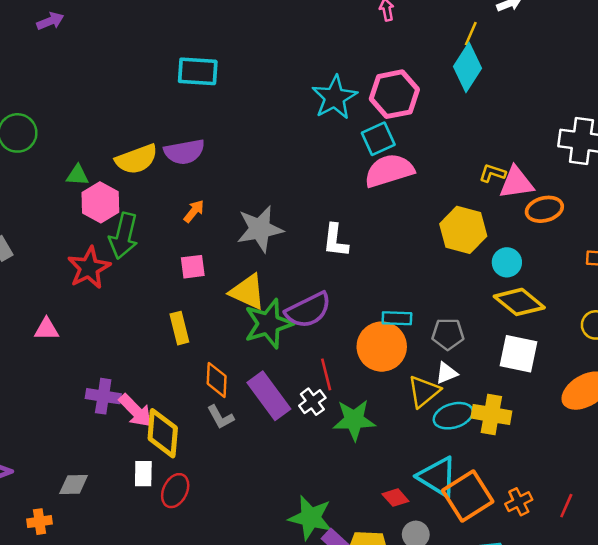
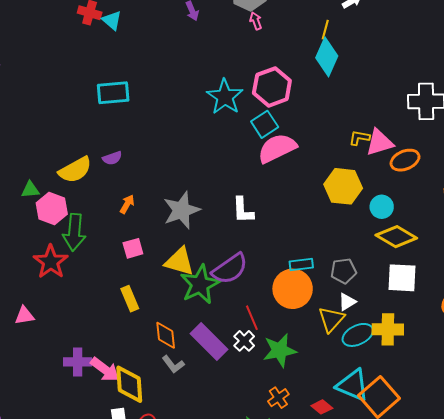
purple semicircle: (184, 152) -> (112, 158), size x0.6
orange cross: (519, 502) -> (278, 398), moved

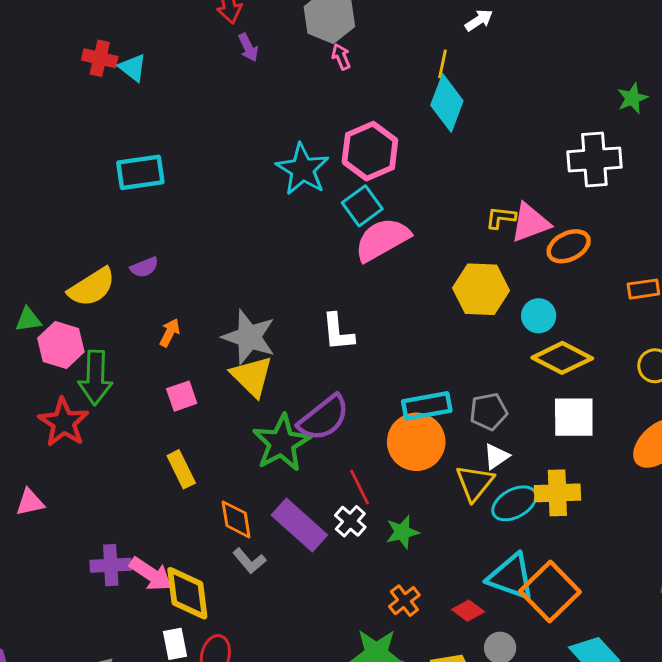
gray star: (182, 210) -> (249, 337), turned -30
yellow triangle: (179, 262) -> (252, 376), moved, turned 32
cyan rectangle: (301, 265) -> (427, 406), size x1.4
green star: (280, 350) -> (402, 532), size x0.7

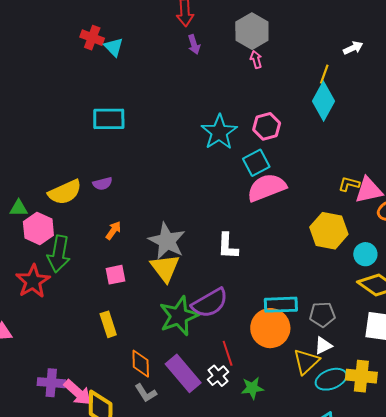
pink hexagon: (370, 151) -> (267, 126), size x0.7

